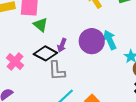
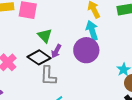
green triangle: (40, 25) -> (45, 36), moved
cyan arrow: (110, 40) -> (92, 30), moved

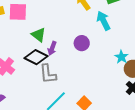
cyan arrow: (92, 30) -> (103, 21), moved
purple circle: (86, 50) -> (82, 43), size x0.6

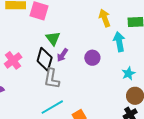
black diamond: (36, 57) -> (45, 59), turned 65
cyan star: (121, 57) -> (128, 73), moved

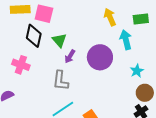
purple circle: (92, 58) -> (100, 57), size x1.6
black diamond: (45, 59) -> (34, 36), moved
pink cross: (13, 60) -> (21, 65), turned -30

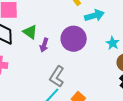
cyan arrow: (126, 40) -> (94, 15), turned 102
gray L-shape: (61, 81) -> (57, 77), moved, turned 40

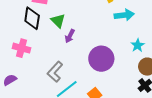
purple circle: (74, 39) -> (101, 59), moved
gray L-shape: (57, 77) -> (55, 72), moved

